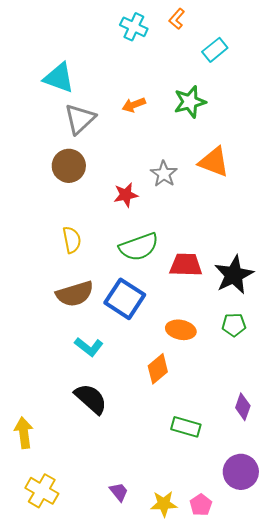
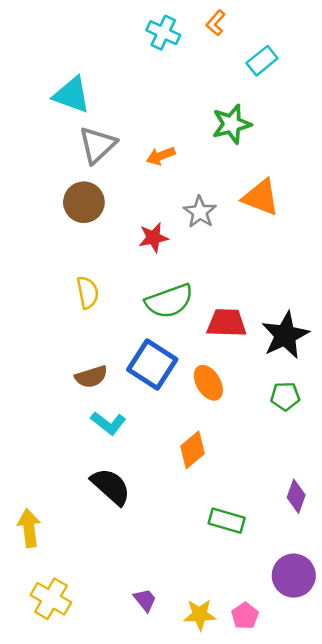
orange arrow: (134, 105) -> (161, 156), moved
brown semicircle: (75, 294) -> (91, 377), moved, size x0.7
orange ellipse: (181, 330) -> (208, 383), moved, turned 48

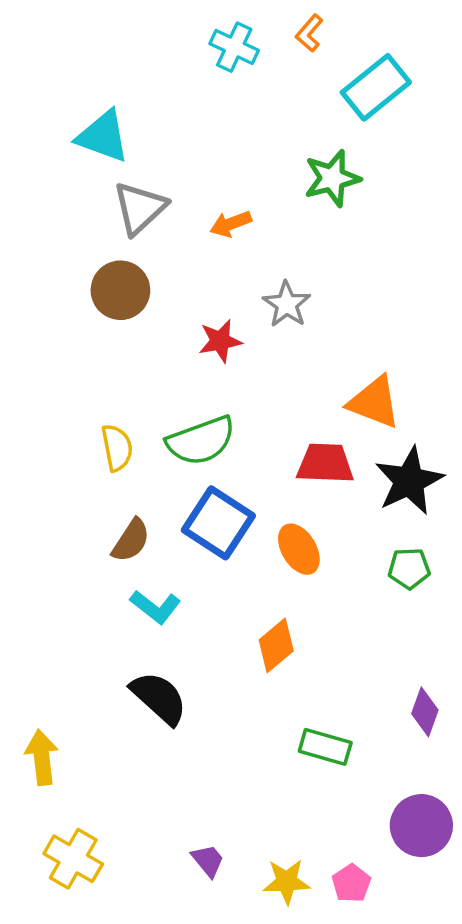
cyan rectangle: (262, 61) -> (376, 87), size x1.5
orange triangle: (261, 197) -> (374, 402), moved
yellow semicircle: (88, 292) -> (117, 448), moved
green semicircle: (169, 301) -> (201, 441), moved
brown semicircle: (91, 377) -> (131, 540), turned -40

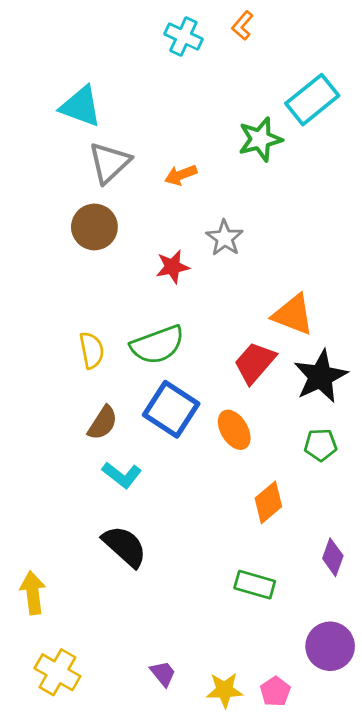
cyan rectangle: (376, 87) -> (312, 100), moved
red trapezoid: (325, 463) -> (255, 363), turned -51
orange diamond: (276, 645) -> (268, 502), moved

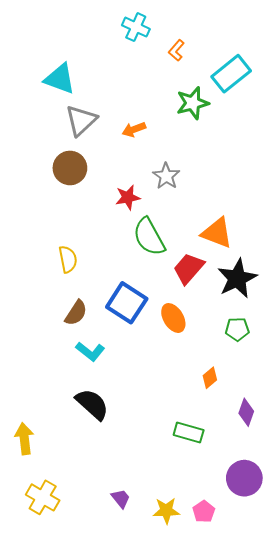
orange L-shape: (242, 26) -> (176, 50), moved
green semicircle: (157, 345) -> (149, 237), moved, turned 81
orange diamond: (268, 502) -> (210, 378), moved, size x0.7

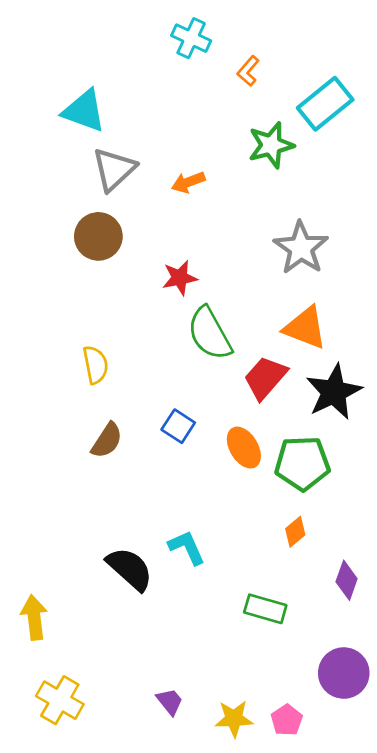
gray star: (166, 176) -> (301, 248), moved, size x1.4
blue square: (127, 303) -> (178, 426), size x0.6
green pentagon: (237, 329) -> (302, 463), moved, size x1.6
cyan L-shape: (90, 351) -> (187, 547), moved, turned -152

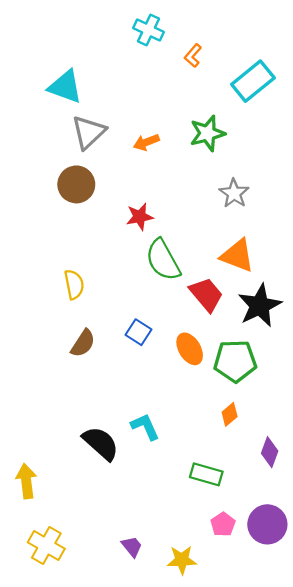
green star: (271, 145) -> (207, 133), moved
gray star: (301, 248) -> (234, 193), size x0.7
red trapezoid: (265, 378) -> (206, 294), turned 99
pink pentagon: (287, 720) -> (223, 524), moved

